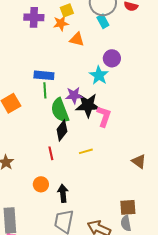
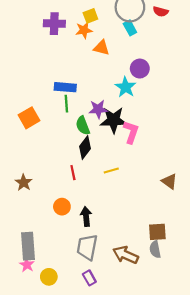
green semicircle: (60, 110) -> (83, 126), size x0.7

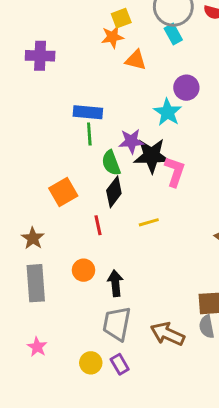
purple cross: (54, 24) -> (40, 56), moved
orange square: (29, 118) -> (63, 192), moved
gray rectangle: (28, 246) -> (36, 283), moved
yellow circle: (49, 277) -> (91, 363), moved

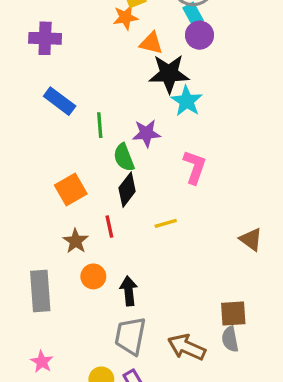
purple circle: (186, 88) -> (199, 35), moved
blue rectangle: (88, 112) -> (60, 101), moved, turned 32
black star: (152, 156) -> (169, 74), moved
brown star: (33, 238) -> (76, 241), moved

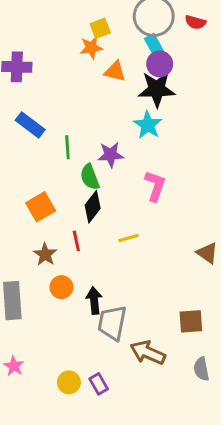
black star: (169, 74) -> (157, 89), moved
gray trapezoid: (130, 336) -> (112, 323), moved
gray semicircle: (230, 339) -> (201, 369), moved

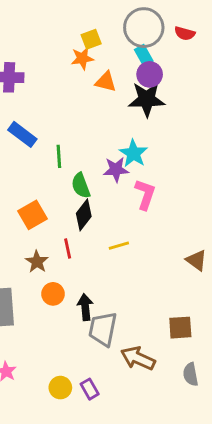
cyan star: (148, 125) -> (134, 153), moved
purple star: (111, 155) -> (116, 170), moved

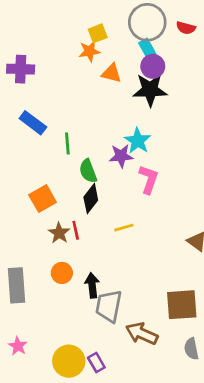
brown star: (37, 262) -> (59, 233), moved
brown square: (180, 328) -> (182, 305), size x1.4
yellow circle: (60, 388) -> (69, 361), size x1.5

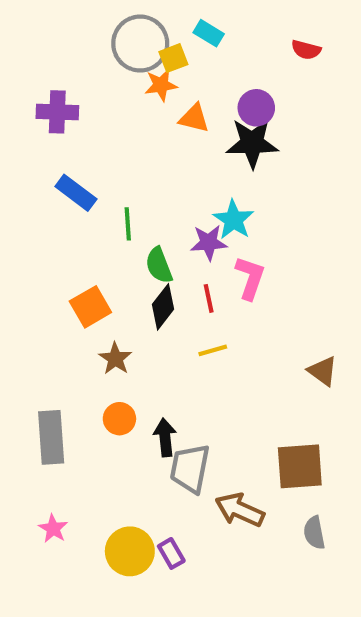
gray circle: (147, 22) -> (140, 44), moved
cyan rectangle: (147, 48) -> (209, 33), moved, turned -30
red line: (76, 230) -> (209, 298), moved

